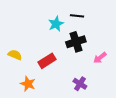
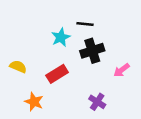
black line: (77, 16) -> (85, 24), moved
cyan star: (56, 24) -> (61, 37), moved

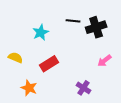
cyan star: (61, 37) -> (41, 32), moved
black cross: (92, 51) -> (96, 27), moved

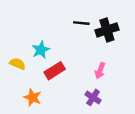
cyan star: (41, 32) -> (41, 50), moved
pink arrow: (104, 61) -> (100, 71), moved, turned -32

